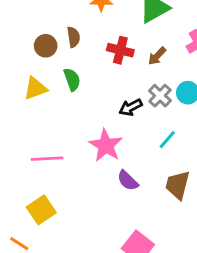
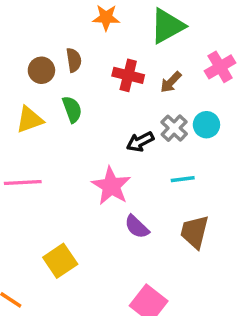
cyan line: (167, 140) -> (183, 179), turned 42
pink line: (47, 159) -> (23, 183), moved
yellow square: (41, 210) -> (60, 261), moved

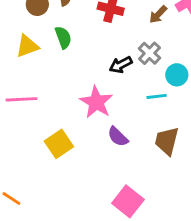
brown arrow: (171, 82) -> (158, 14), moved
cyan circle: (206, 125) -> (177, 75), moved
yellow square: (60, 261) -> (59, 144), moved

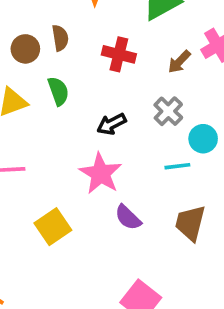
black arrow: (121, 65) -> (111, 124), moved

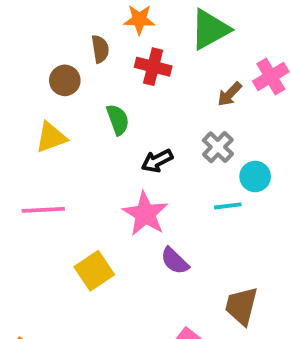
brown semicircle: (60, 38) -> (100, 49), moved
red cross: (119, 54) -> (153, 67), moved
green semicircle: (58, 91) -> (118, 120), moved
brown trapezoid: (190, 223) -> (241, 306), moved

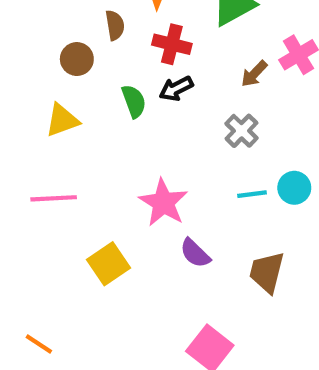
black arrow: (157, 161) -> (176, 89), moved
cyan circle: (255, 177) -> (294, 188), moved
brown trapezoid: (241, 306) -> (267, 272), moved

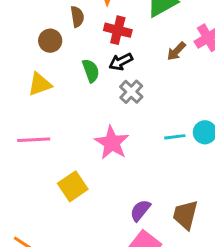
gray cross: (242, 131) -> (131, 92), moved
purple semicircle: (195, 253) -> (140, 210), moved, turned 85
brown trapezoid: (267, 272) -> (185, 215), moved

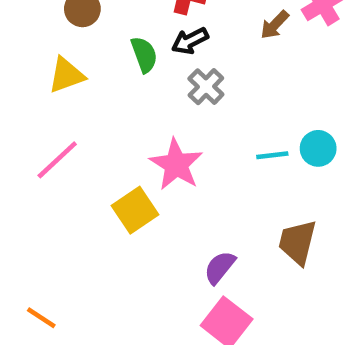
pink line: (34, 140) -> (57, 160), turned -40
yellow square: (73, 186) -> (135, 210), moved
brown trapezoid: (185, 215) -> (298, 242), moved

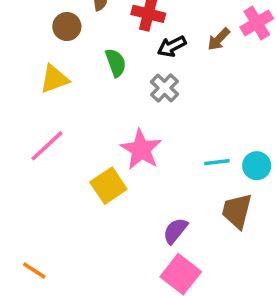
black arrow: (190, 41) -> (172, 46), moved
cyan circle: (318, 148) -> (257, 166), moved
cyan line: (272, 155) -> (217, 162), moved

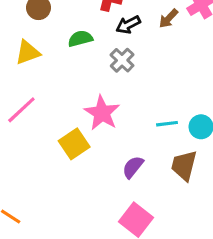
green semicircle: (116, 63) -> (80, 39), turned -85
purple semicircle: (175, 231) -> (133, 167), moved

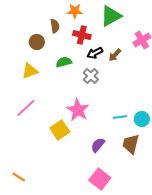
brown arrow: (168, 18) -> (115, 55), moved

